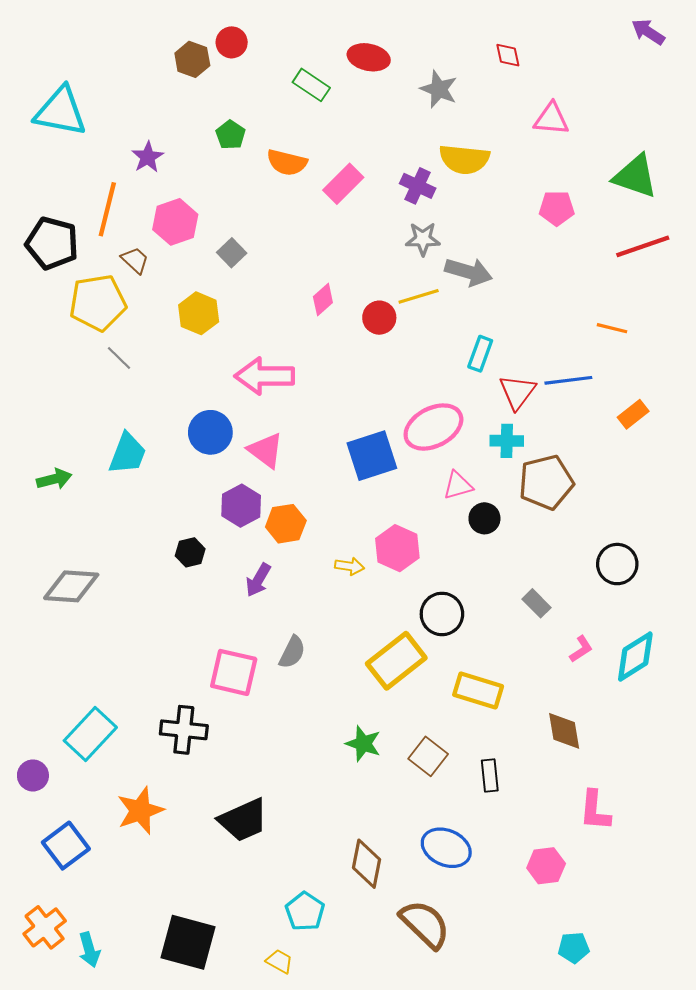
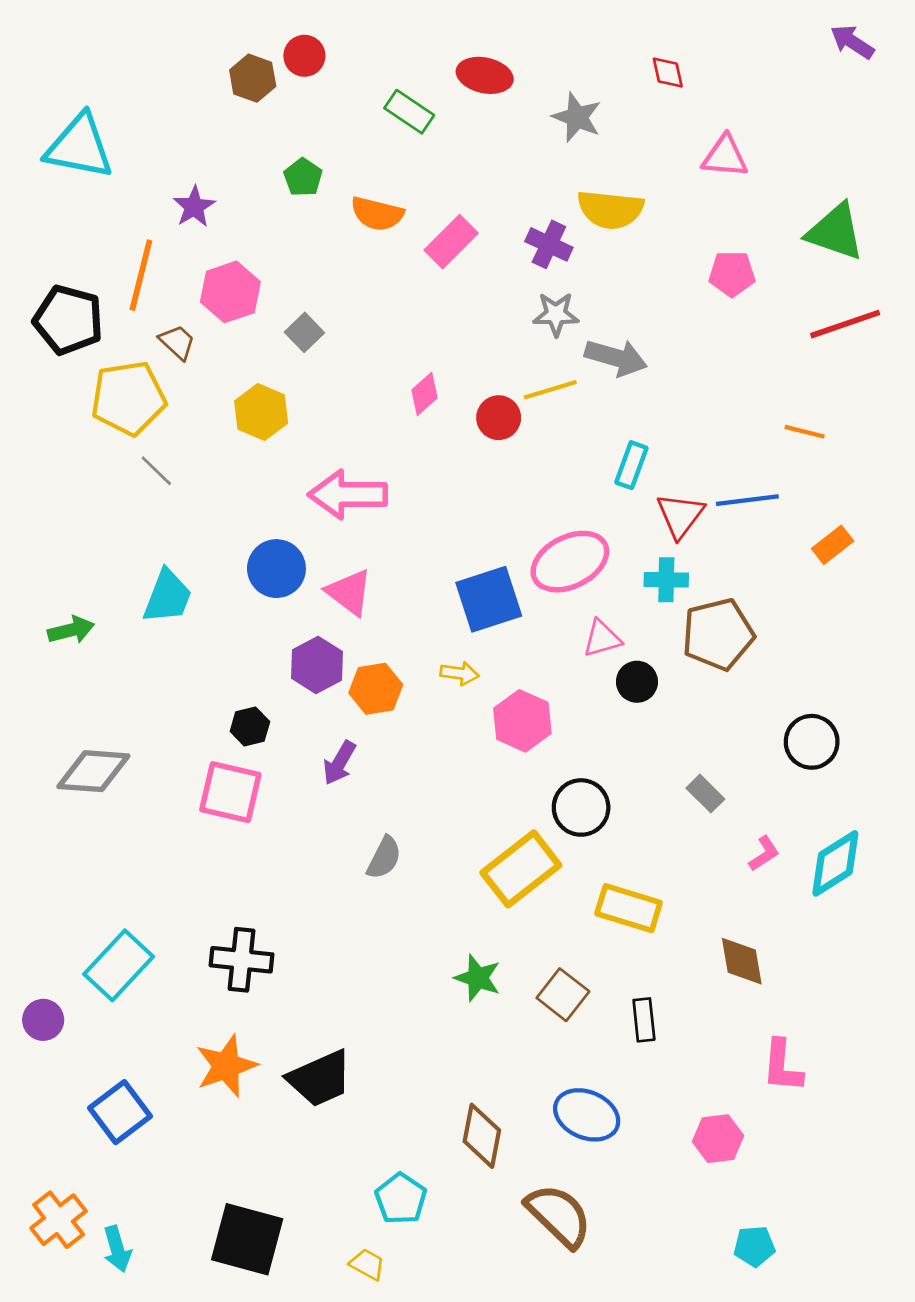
yellow arrow: (350, 566) -> (460, 673), moved
pink square: (234, 672) -> (230, 792), moved
orange star: (140, 811) -> (226, 1066), moved
blue square: (66, 846) -> (120, 1112), moved

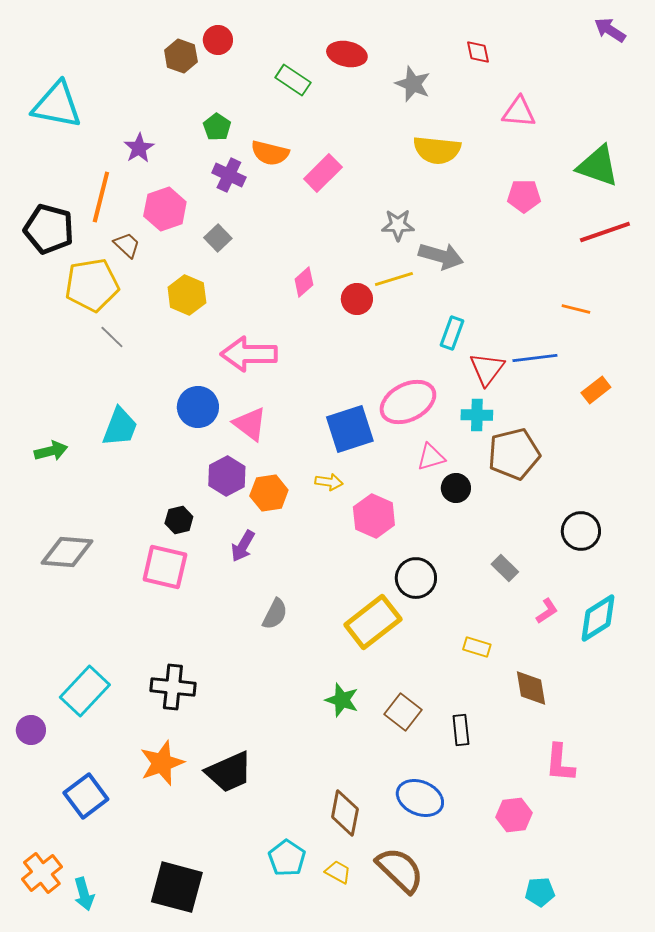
purple cross: (549, 244) -> (229, 175), moved
yellow rectangle: (629, 908) -> (477, 647), moved, size x0.6
yellow trapezoid: (367, 1264) -> (338, 872), moved

